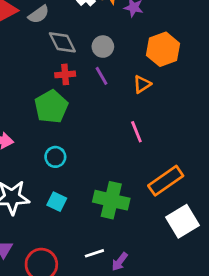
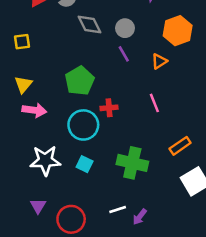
red cross: (65, 74) -> (109, 108), moved
cyan circle: (55, 157) -> (83, 125), size x1.6
orange rectangle: (166, 181) -> (180, 146), size x0.7

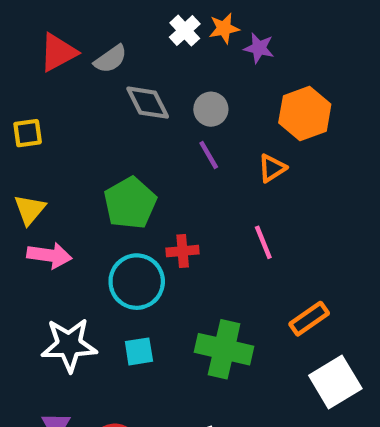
cyan square: (85, 164) -> (139, 351), turned -35

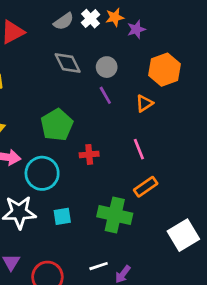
purple star: (259, 48) -> (136, 29), turned -30
gray semicircle: (111, 59) -> (64, 21), moved
cyan circle: (137, 282) -> (42, 173), moved
orange rectangle: (309, 319) -> (146, 187), moved

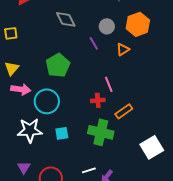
gray circle: (107, 67) -> (107, 26), moved
pink line: (139, 149) -> (109, 84), moved
red cross: (89, 154) -> (98, 100), moved

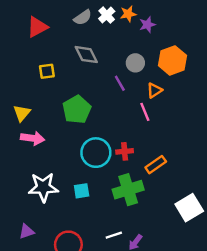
yellow square: (11, 33) -> (47, 71), moved
pink line: (109, 84) -> (145, 112), moved
cyan circle: (47, 101) -> (96, 153), moved
green cross: (101, 132) -> (128, 190), turned -30
purple triangle: (24, 167) -> (27, 232), moved, turned 40

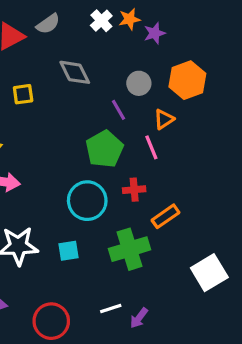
gray semicircle: (83, 17) -> (48, 24), moved
green pentagon: (77, 110) -> (104, 149), moved
red cross: (125, 151) -> (134, 190), moved

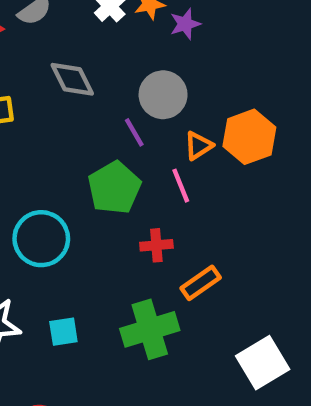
orange hexagon: (187, 80) -> (249, 137), moved
gray circle: (139, 83) -> (163, 95), size x1.4
cyan circle: (87, 201) -> (41, 239), moved

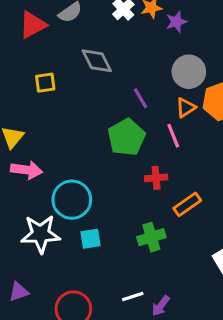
gray circle: (163, 95) -> (189, 72), moved
cyan circle: (41, 239) -> (72, 200), moved
green cross: (150, 329) -> (151, 237), size x0.7

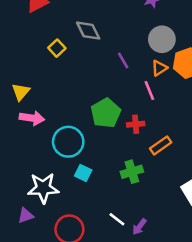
yellow square: (45, 83) -> (57, 48), moved, turned -35
green pentagon: (126, 137) -> (106, 113), moved
white star: (41, 234) -> (43, 188), moved
cyan square: (91, 239) -> (83, 173), turned 35
white line: (133, 296) -> (117, 219), turned 56

